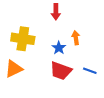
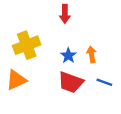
orange arrow: (76, 38) -> (92, 54), moved
yellow cross: (23, 39) -> (27, 45), turned -30

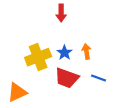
yellow cross: (27, 45) -> (38, 57), moved
orange triangle: (16, 80) -> (17, 92), moved

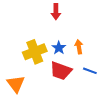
orange triangle: (17, 92) -> (16, 84), turned -42

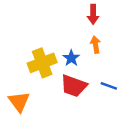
red arrow: (56, 12) -> (93, 14), moved
orange arrow: (79, 47) -> (95, 45), moved

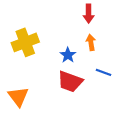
yellow cross: (42, 63) -> (25, 42), moved
blue line: (109, 86) -> (104, 72), moved

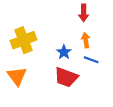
blue line: (104, 72) -> (91, 60), moved
orange triangle: (18, 97) -> (17, 76), moved

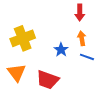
red trapezoid: (66, 77) -> (48, 80), moved

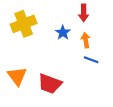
yellow cross: (23, 38) -> (24, 24), moved
blue star: (61, 50) -> (63, 33), moved

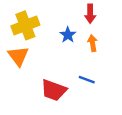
blue line: (91, 60) -> (87, 80), moved
orange triangle: (17, 76) -> (18, 56), moved

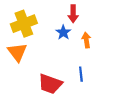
red arrow: (90, 14) -> (73, 14), moved
blue line: (87, 80) -> (81, 74), turned 64

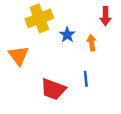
red arrow: (73, 14) -> (105, 16), moved
yellow cross: (24, 24) -> (39, 18), moved

